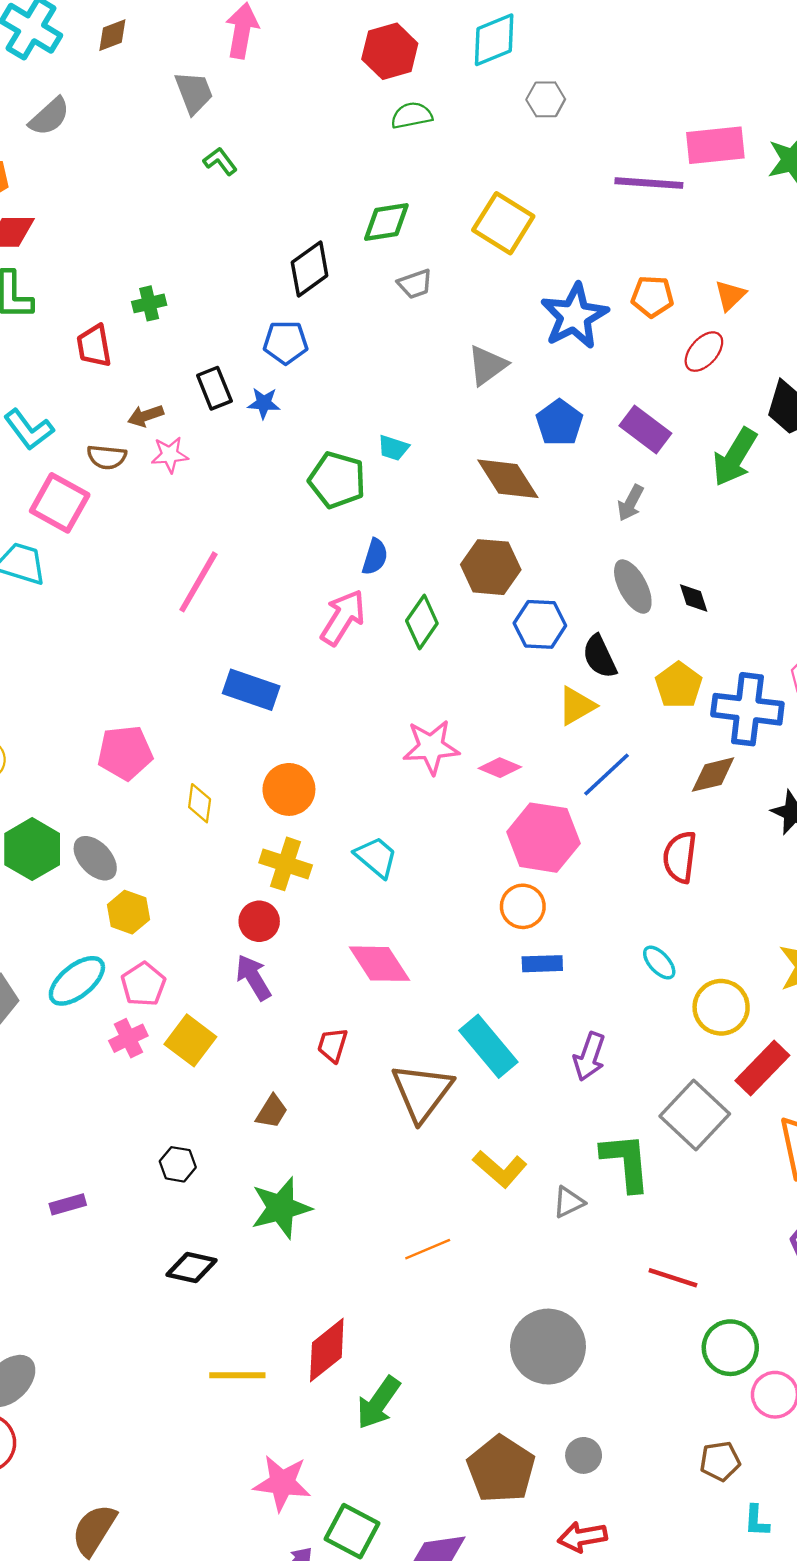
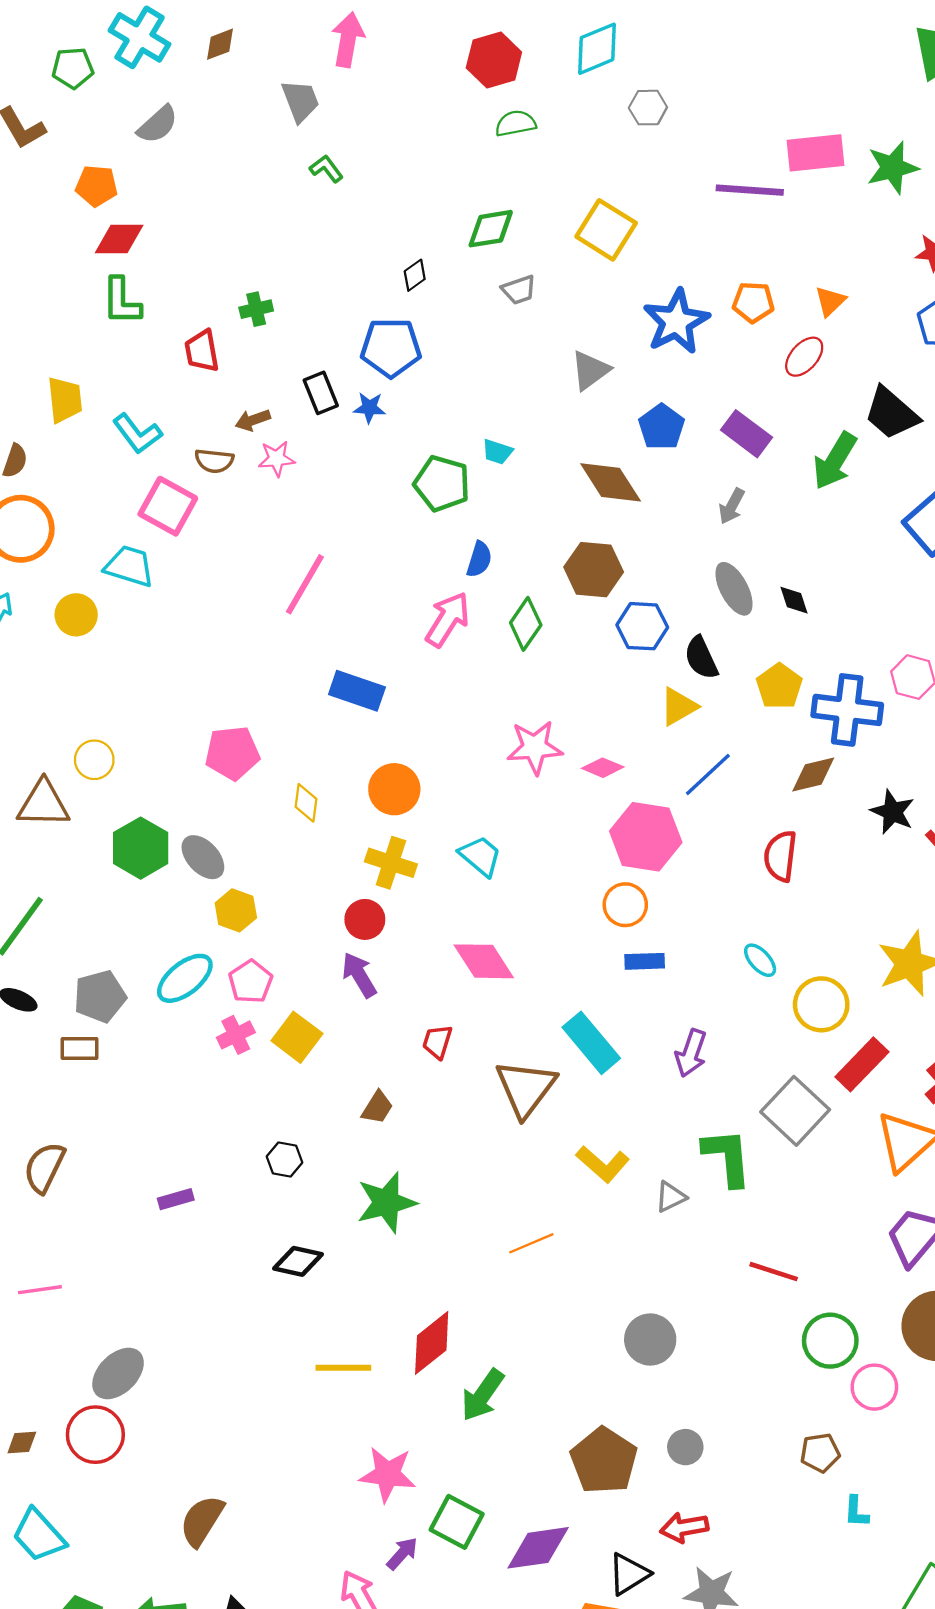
black diamond: (310, 269) -> (415, 275), size x0.6
blue pentagon: (286, 342) -> (391, 348), size x1.4
gray circle: (548, 1347) -> (650, 1340), size x0.7

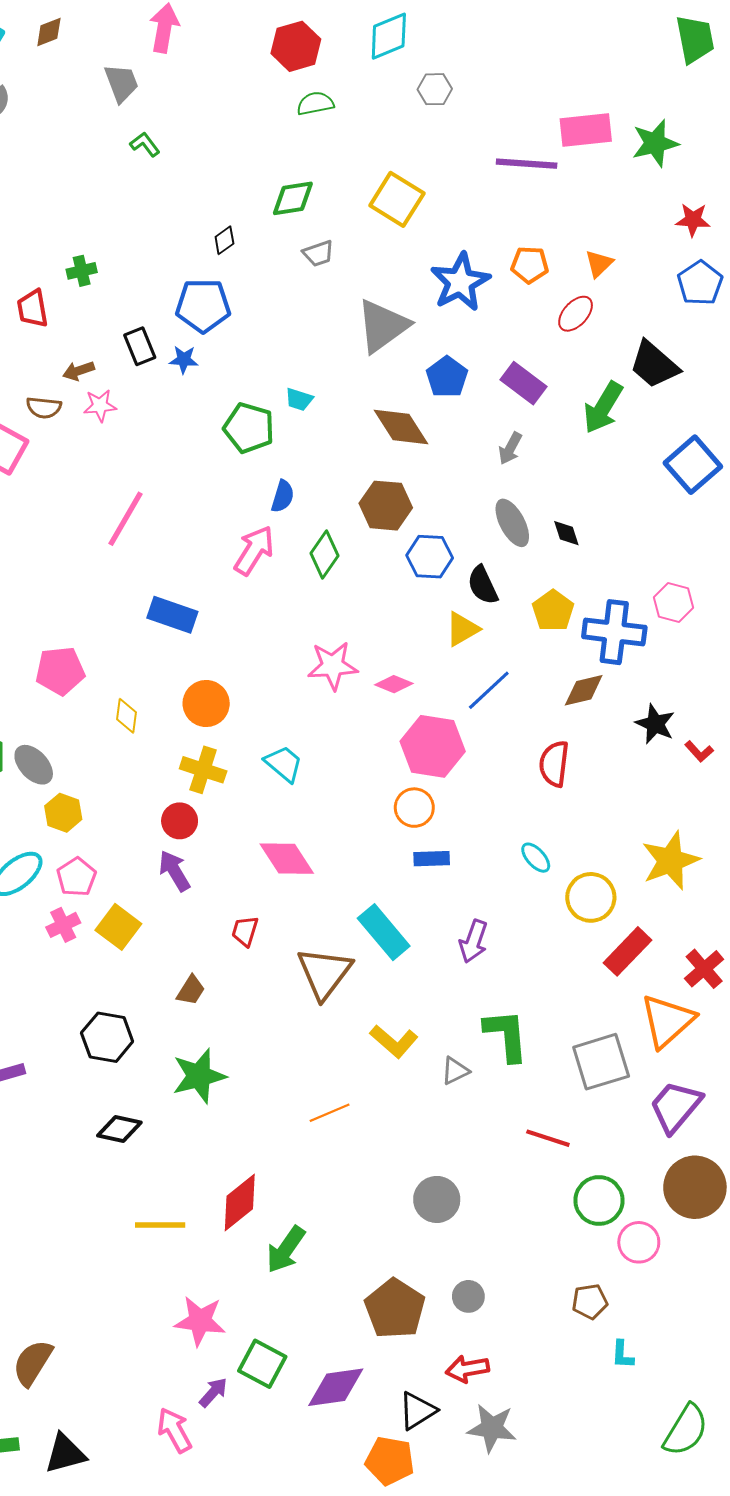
gray triangle: (590, 370) -> (383, 326), size x1.5
gray square: (795, 1111) -> (601, 1062), moved, turned 30
black hexagon: (284, 1159) -> (107, 1037), size x1.6

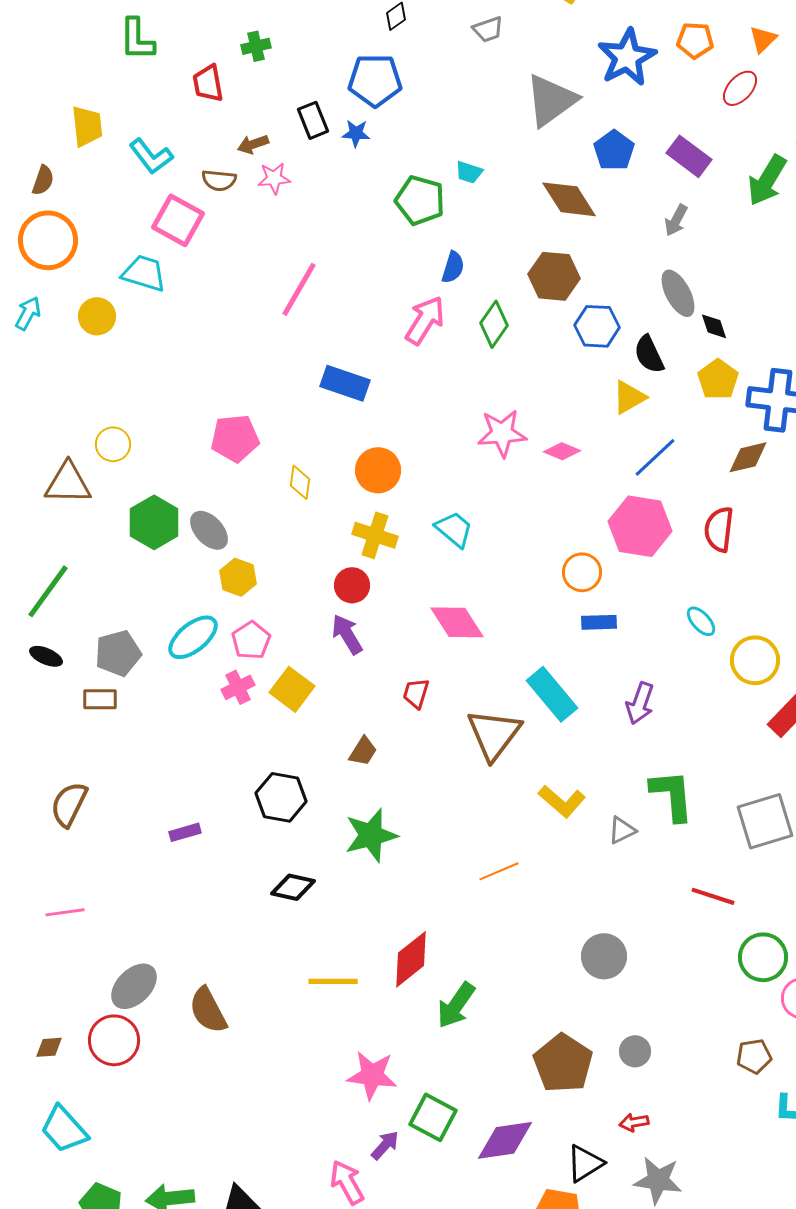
black diamond: (566, 533) -> (714, 326), moved
pink hexagon: (433, 746) -> (640, 526), moved
brown semicircle: (33, 1363) -> (208, 1010), moved, turned -60
red arrow: (467, 1369) -> (634, 1122), size x0.7

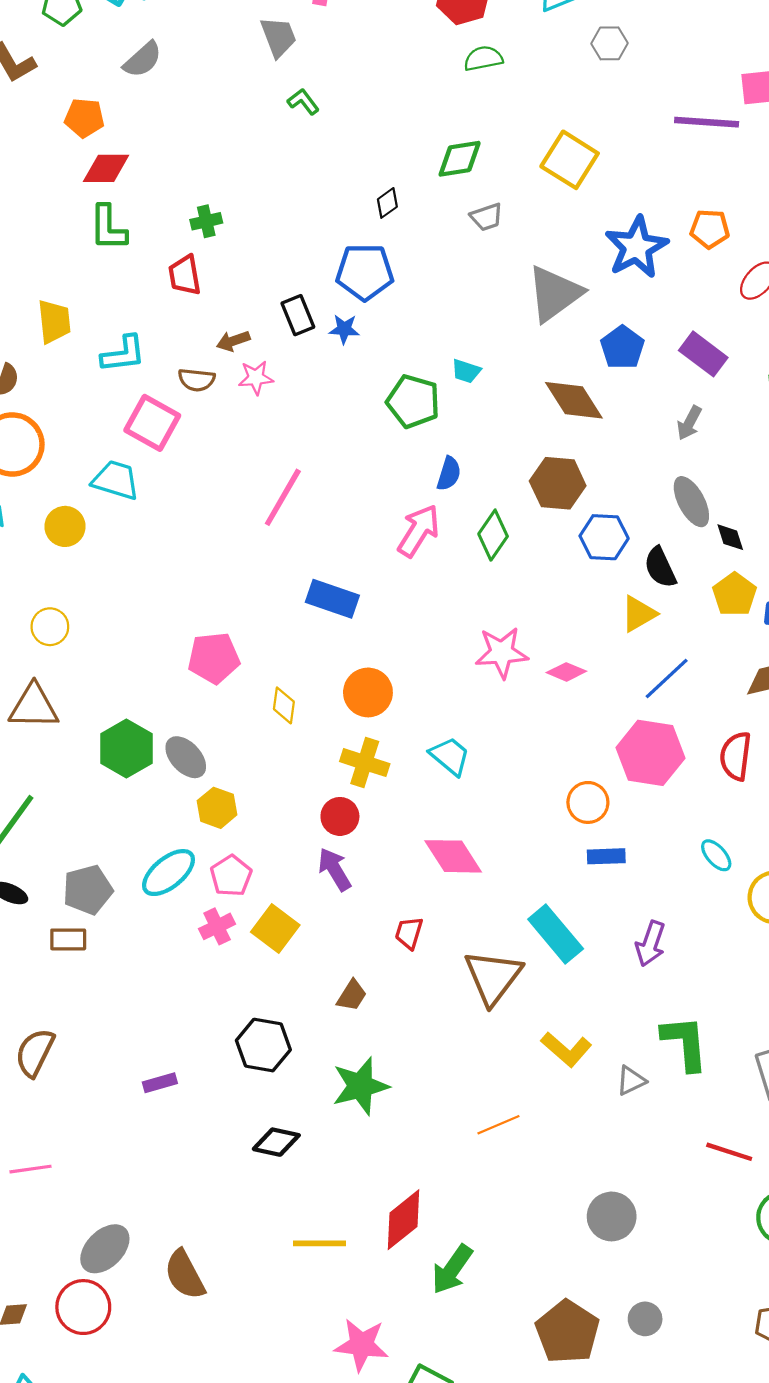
green cross: (256, 46) -> (206, 221), moved
cyan L-shape: (151, 156) -> (123, 354), turned -60
yellow circle: (113, 444) -> (50, 627), moved

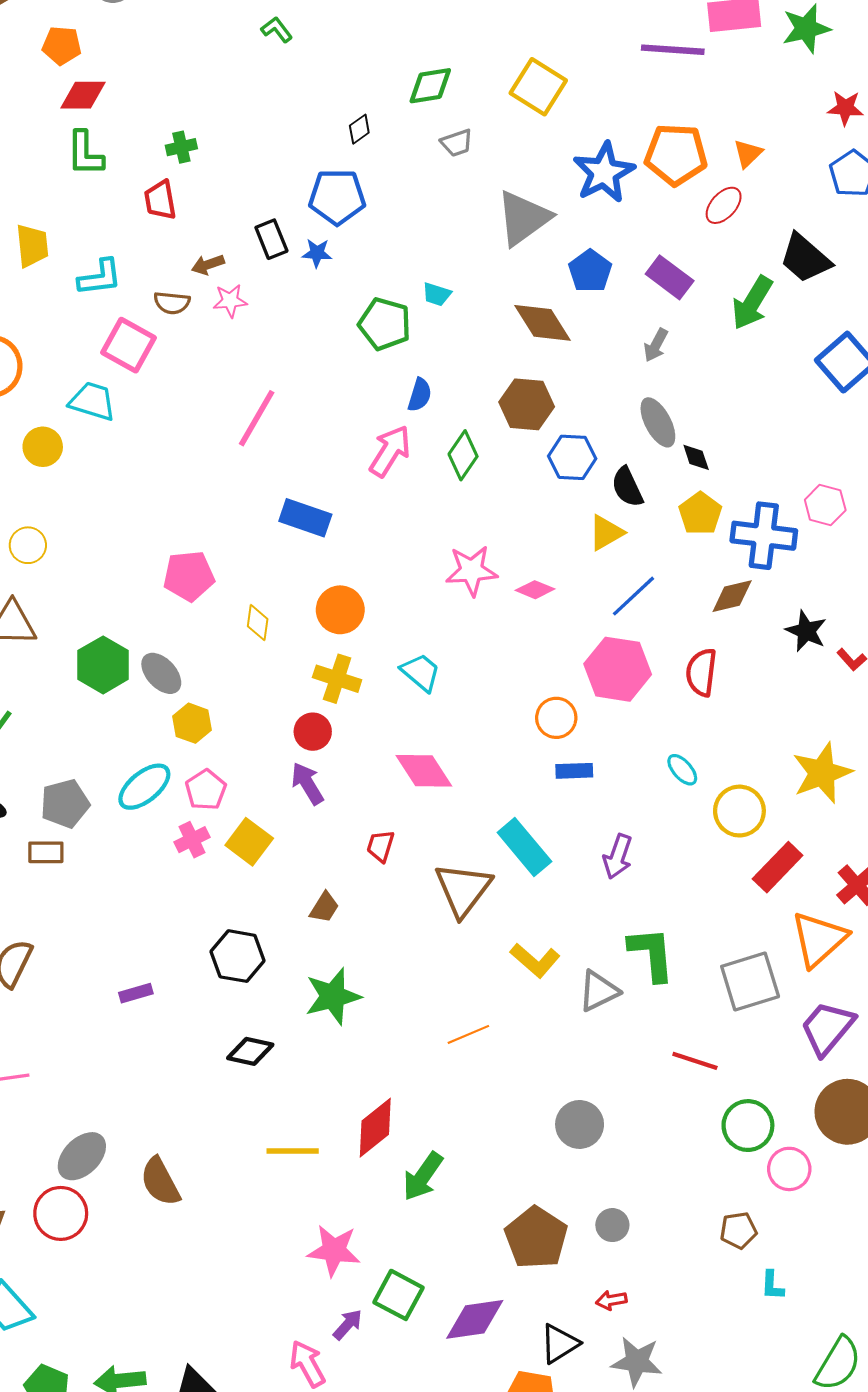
orange pentagon: (710, 229) -> (676, 155), size x1.6
gray triangle: (631, 1081) -> (599, 991), size x1.4

